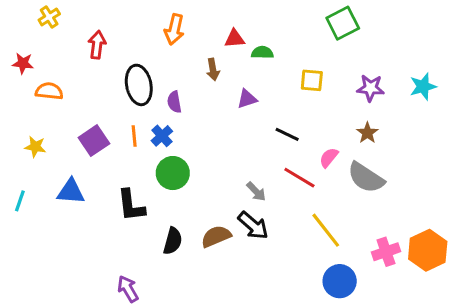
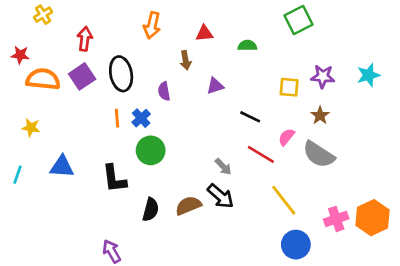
green semicircle: (262, 53) -> (247, 46), moved
yellow square: (312, 80) -> (289, 87), moved
orange semicircle: (49, 91) -> (43, 79), size x1.4
purple semicircle: (174, 102) -> (164, 91), moved
purple square: (94, 141) -> (82, 76), moved

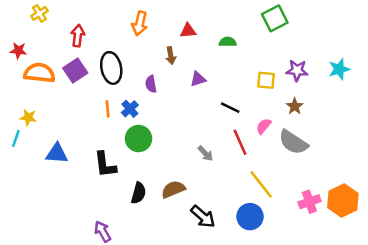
red line: (261, 154) -> (240, 142), turned 35
cyan line: (17, 175) -> (16, 139), moved
black arrow: (221, 196) -> (203, 217), moved
blue circle: (296, 245) -> (250, 217), moved

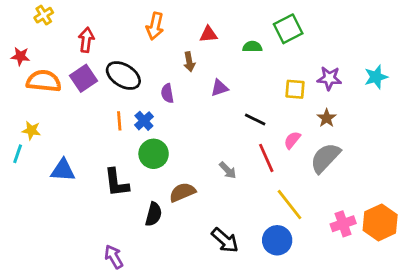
green square: (275, 18) -> (288, 29), moved
black ellipse: (111, 68) -> (123, 76), turned -48
gray semicircle: (293, 142) -> (325, 158), turned 100
brown semicircle: (173, 189) -> (182, 192), moved

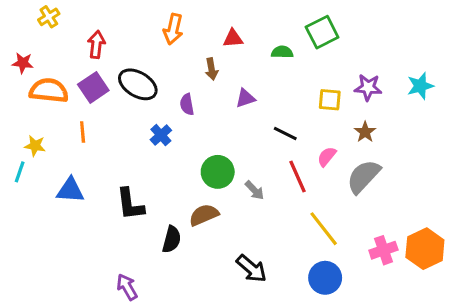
orange line: (119, 121) -> (83, 132), moved
green circle: (154, 154) -> (218, 172), moved
blue circle: (277, 240) -> (325, 278), moved

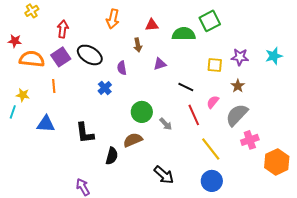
green semicircle: (282, 52) -> (184, 34), size x1.6
pink cross: (383, 250) -> (250, 140), moved

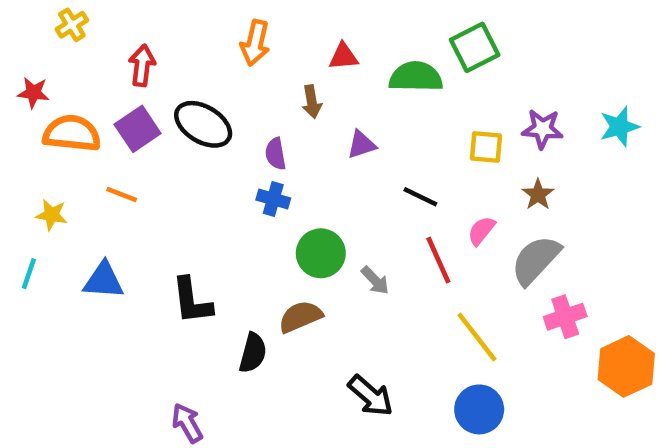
orange line: (54, 86) -> (122, 194), turned -64
blue cross: (105, 88) -> (273, 199), moved, turned -32
cyan line: (13, 112) -> (29, 274), moved

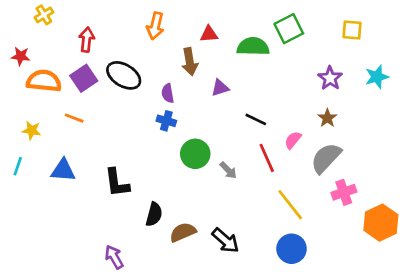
brown arrow: (312, 102) -> (190, 62), size x1.4
purple star: (543, 129) -> (330, 78), turned 30
yellow square: (486, 147) -> (352, 30), moved
brown semicircle: (300, 317) -> (183, 232), moved

